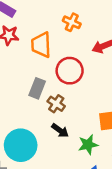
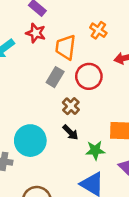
gray rectangle: (37, 88) -> (55, 77), moved

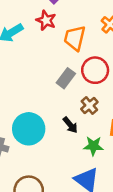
gray rectangle: (55, 77) -> (66, 78), moved
brown cross: (71, 106) -> (89, 106), moved

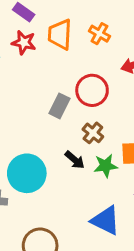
orange trapezoid: (75, 38) -> (60, 34), moved
green star: (93, 146) -> (106, 166), moved

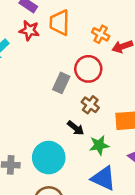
orange cross: (99, 34) -> (101, 34), moved
green star: (106, 166) -> (99, 145), moved
cyan circle: (27, 173) -> (49, 158), moved

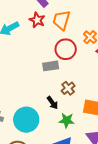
red circle: (88, 69) -> (66, 49), moved
gray rectangle: (61, 83) -> (51, 66), turned 42

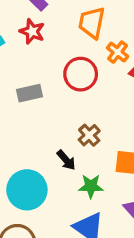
orange trapezoid: (61, 20) -> (92, 23), moved
gray rectangle: (51, 66) -> (30, 93), moved

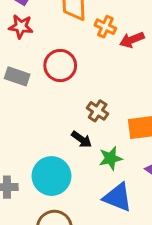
red circle: (81, 74) -> (60, 66), moved
gray rectangle: (30, 93) -> (17, 76), moved, turned 45

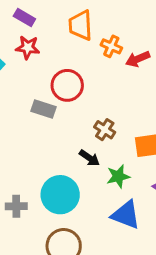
gray rectangle: (17, 76) -> (44, 109), moved

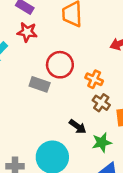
orange cross: (111, 46) -> (94, 79), moved
brown cross: (105, 130) -> (101, 103), moved

